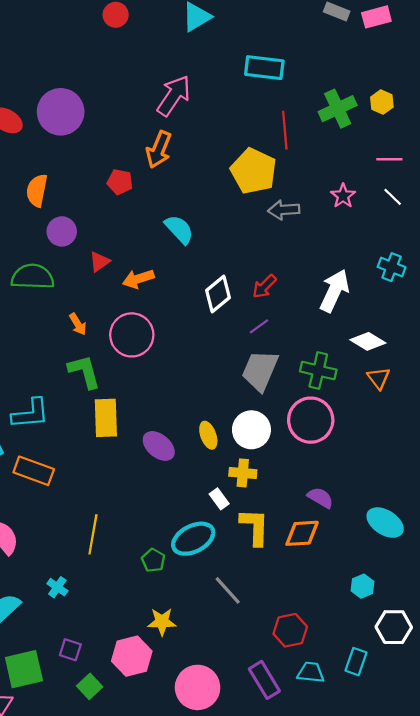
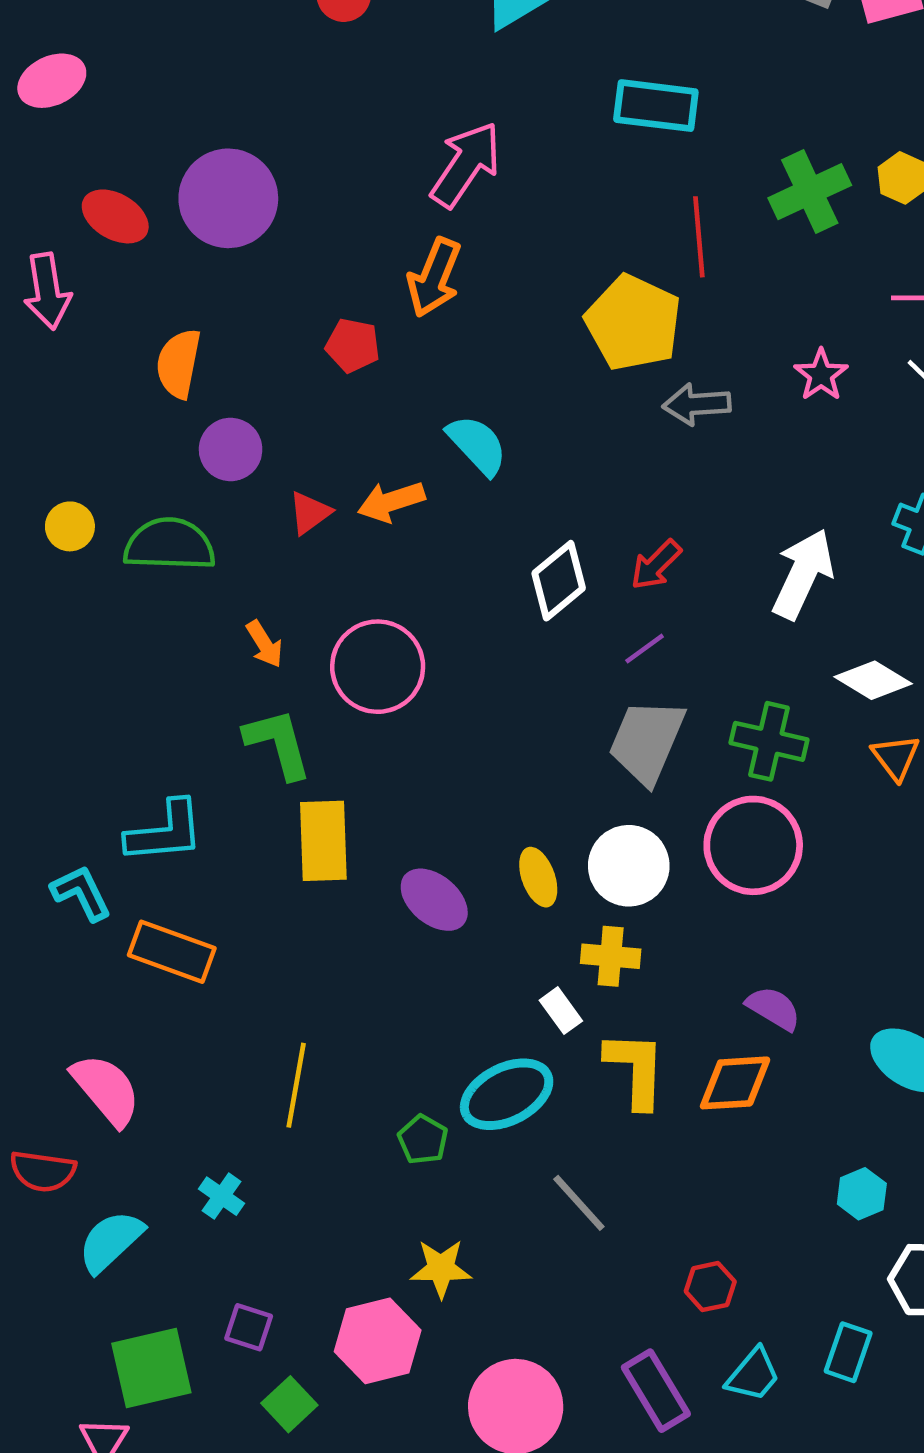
orange arrow: (138, 279) -> (391, 502), moved
red hexagon: (290, 630) -> (710, 1287), size x0.7
cyan trapezoid: (311, 672) -> (753, 1375), turned 124

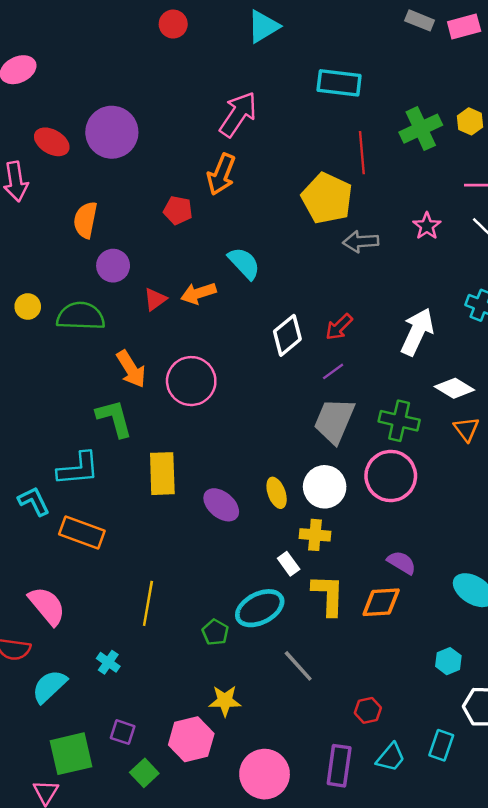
orange arrow: (264, 644) -> (131, 369), size x1.5
green L-shape: (278, 744) -> (114, 418), moved
purple rectangle: (656, 1391) -> (339, 766), turned 39

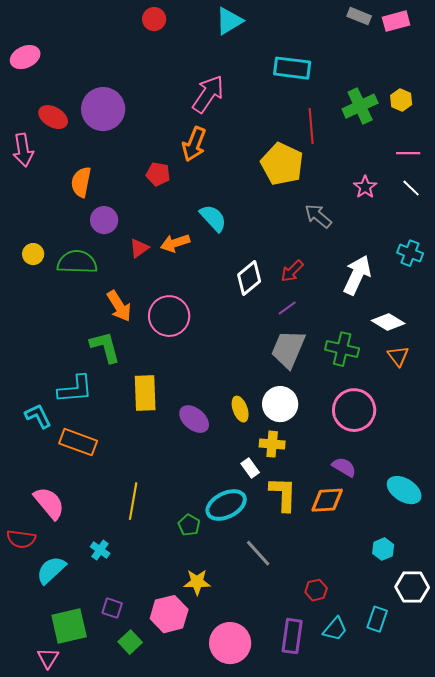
gray arrow: (361, 242) -> (318, 216), moved, turned 44
pink circle: (391, 476) -> (354, 410), moved

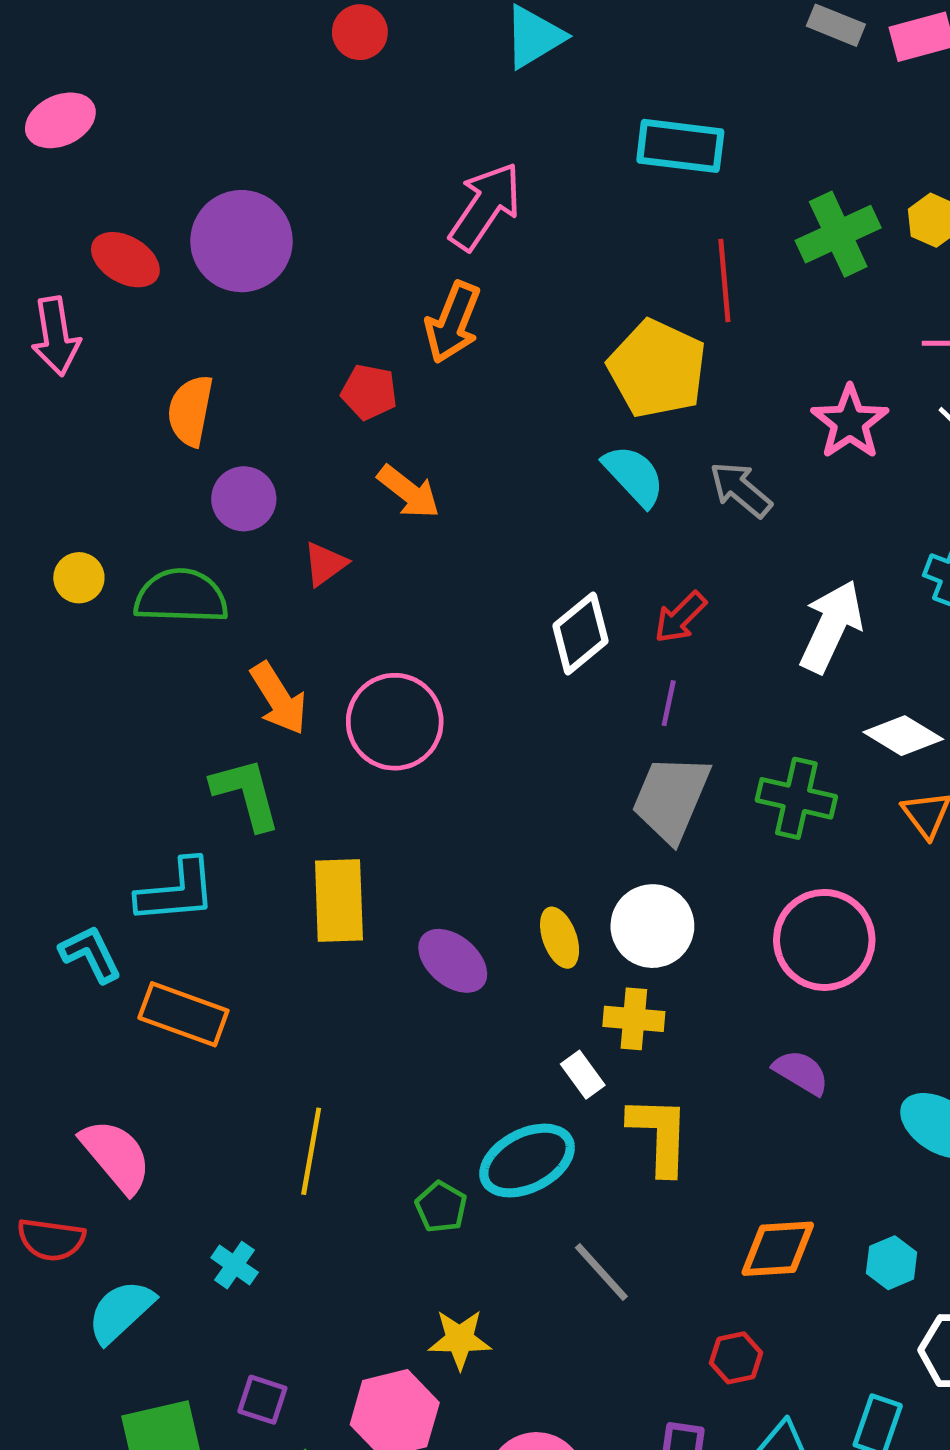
pink star: (365, 187) -> (850, 422), size x1.4
cyan semicircle: (213, 218) -> (634, 476), moved
orange arrow: (175, 243) -> (409, 492), moved, turned -124
purple line: (287, 308) -> (669, 703), turned -42
orange diamond: (327, 500) -> (778, 1249), moved

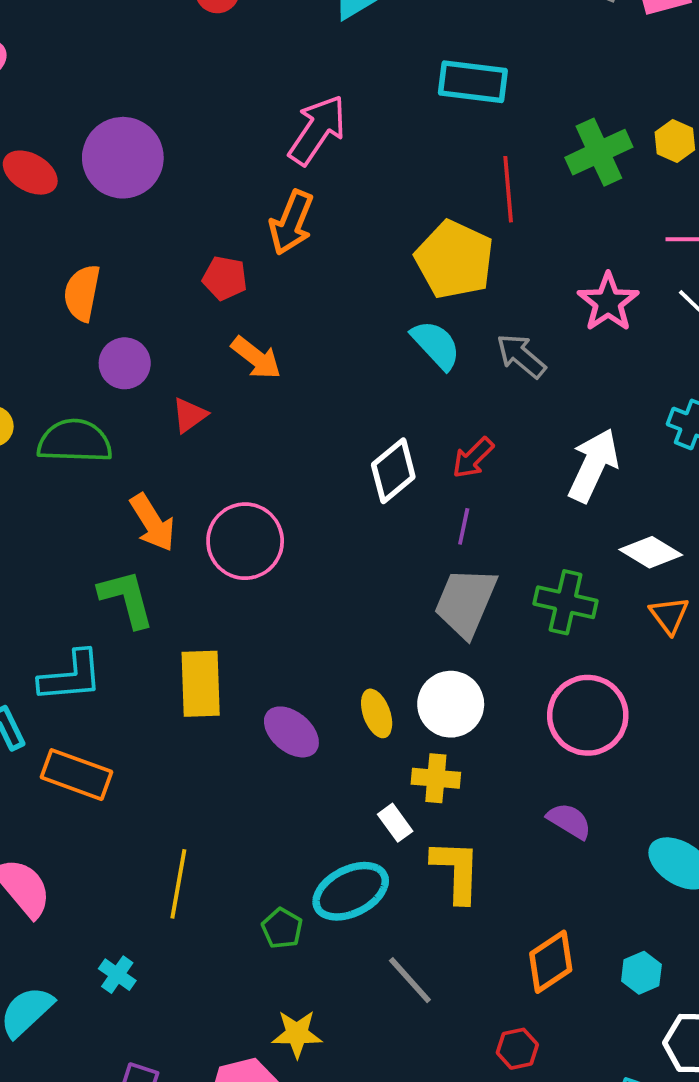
orange diamond: (778, 1249) -> (551, 962), turned -30

